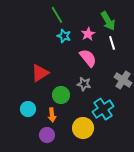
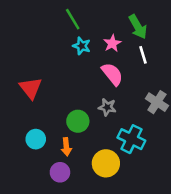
red triangle: (40, 73) -> (31, 88), moved, turned -36
cyan cross: (103, 109) -> (131, 139), turned -30

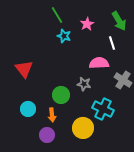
green arrow: (138, 27) -> (119, 21), moved
pink star: (112, 43) -> (87, 24), moved
pink semicircle: (112, 74) -> (99, 63), moved, turned -54

